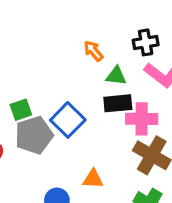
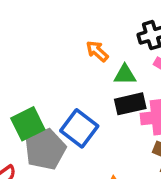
green square: (21, 110) -> (28, 124), size x1.4

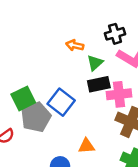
orange arrow: (97, 51) -> (75, 45), turned -30
green triangle: (125, 75) -> (95, 63), turned -42

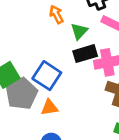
orange arrow: (75, 45) -> (56, 14), turned 54
orange triangle: (86, 146) -> (49, 107), moved

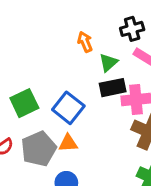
gray pentagon: (22, 94) -> (39, 149), moved

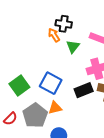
black cross: (132, 29) -> (64, 24), moved, turned 35
black rectangle: (113, 88) -> (84, 90), moved

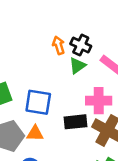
black cross: (64, 24) -> (81, 45), moved
blue square: (51, 83) -> (38, 102), turned -35

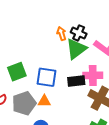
green triangle: (77, 66) -> (76, 49), size x1.6
black rectangle: (76, 122) -> (76, 81), moved

